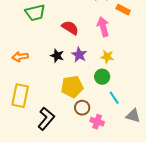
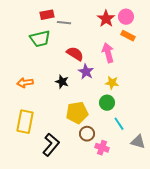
purple star: (79, 55) -> (86, 72), moved

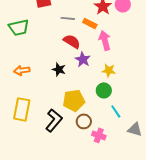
gray line: (64, 23) -> (68, 18), moved
orange rectangle: (128, 36) -> (90, 23), moved
green trapezoid: (40, 39) -> (19, 27), moved
black L-shape: (51, 145) -> (54, 120), moved

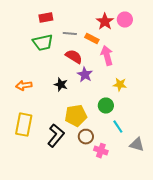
green trapezoid: (19, 27) -> (43, 43), moved
yellow star: (109, 70) -> (120, 85), moved

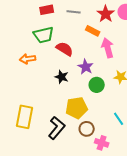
gray line: (70, 34) -> (74, 12), moved
red semicircle: (74, 57) -> (65, 49), moved
orange arrow: (24, 86) -> (28, 59), moved
green circle: (106, 106) -> (97, 85), moved

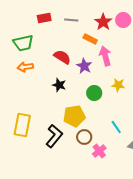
green trapezoid: (44, 35) -> (23, 43), moved
purple star: (86, 67) -> (84, 66), moved
pink cross: (102, 143) -> (99, 151), turned 32

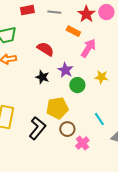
pink arrow: (105, 56) -> (88, 48), turned 48
purple star: (84, 66) -> (65, 70), moved

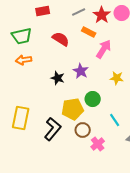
gray line: (54, 12) -> (79, 12), moved, turned -32
red semicircle: (45, 49) -> (61, 39), moved
green circle: (77, 85) -> (93, 99), moved

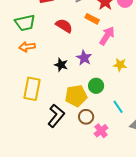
yellow rectangle: (21, 118) -> (32, 89), moved

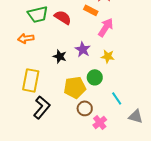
green trapezoid: (25, 23) -> (38, 14), moved
yellow star: (120, 65) -> (108, 56), moved
black L-shape: (56, 116) -> (42, 107), moved

